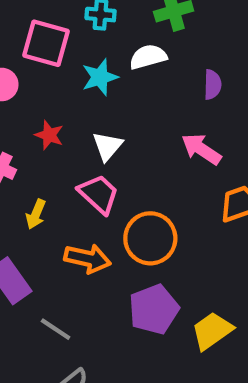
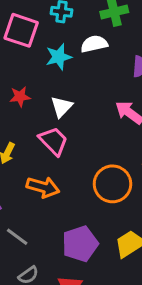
red star: (49, 135) -> (20, 97), turned -30
orange circle: (150, 238) -> (113, 184), moved
purple pentagon: (154, 309) -> (80, 244), moved

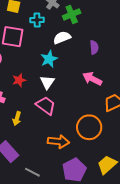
cyan star: (59, 57) -> (49, 59), moved
orange arrow: (43, 187) -> (58, 141), moved

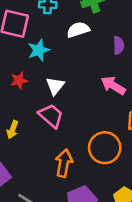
cyan star: (49, 59) -> (39, 50), moved
orange arrow: (58, 141) -> (64, 163), turned -90

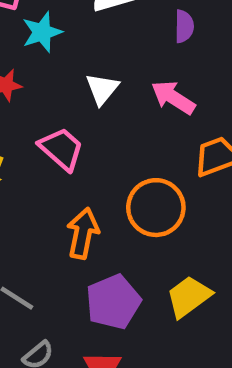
white triangle: (55, 86) -> (102, 89), moved

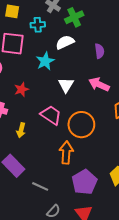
cyan star: (42, 32) -> (45, 61), moved
orange circle: (156, 208) -> (81, 125), moved

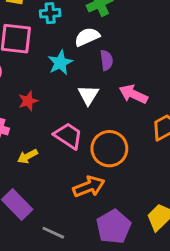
purple semicircle: (100, 51) -> (107, 60), moved
yellow arrow: (21, 130) -> (28, 156), turned 48
orange arrow: (66, 153) -> (89, 187), turned 65

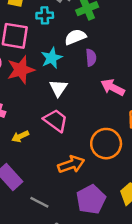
white triangle: (88, 95) -> (58, 88), moved
red star: (28, 101) -> (21, 70), moved, size x1.6
orange circle: (109, 149) -> (106, 144), moved

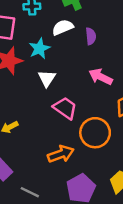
purple semicircle: (91, 58) -> (91, 36), moved
pink trapezoid: (56, 120) -> (65, 108), moved

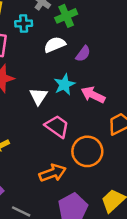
purple semicircle: (91, 36) -> (83, 54), turned 42
cyan star: (39, 49) -> (64, 85), moved

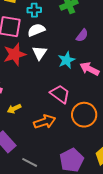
white semicircle: (55, 45) -> (36, 30), moved
white triangle: (38, 96) -> (40, 53), moved
orange arrow: (53, 173) -> (45, 122), moved

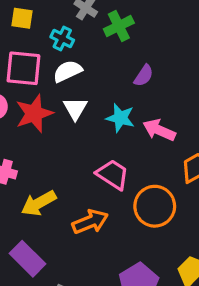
cyan cross: (34, 10) -> (62, 39), turned 32
cyan star: (67, 60) -> (120, 118), turned -30
yellow arrow: (14, 109) -> (39, 203), size x1.5

